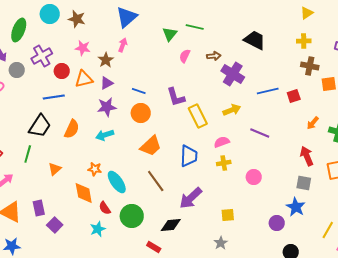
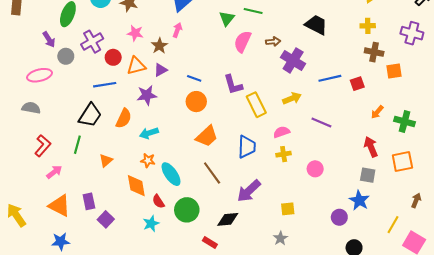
pink semicircle: (185, 56) -> (243, 42), size x1.5
purple star: (107, 107) -> (147, 95), moved
cyan arrow: (105, 135) -> (149, 133), moved

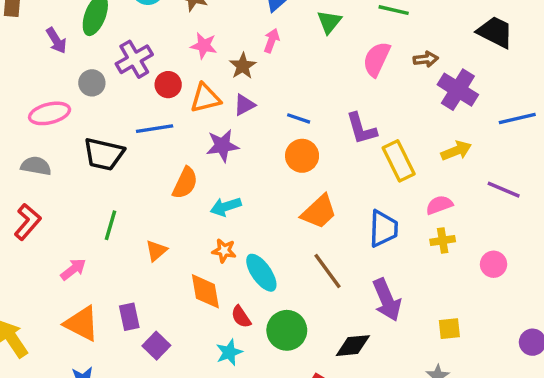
green triangle: (227, 18) -> (329, 22), moved
purple arrow: (49, 39) -> (56, 41), moved
black trapezoid: (90, 115) -> (104, 154), moved, turned 70
red L-shape: (43, 146) -> (28, 222), moved
purple arrow: (249, 191) -> (387, 300), turned -70

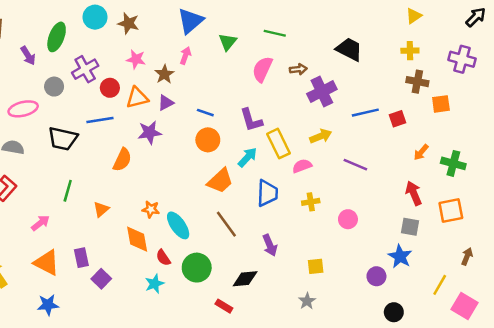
purple cross: (458, 90) -> (322, 92), turned 32
pink semicircle: (439, 205) -> (302, 166), moved
cyan arrow: (226, 207) -> (248, 157), moved, turned 150
purple arrow: (387, 300) -> (270, 245), size x0.7

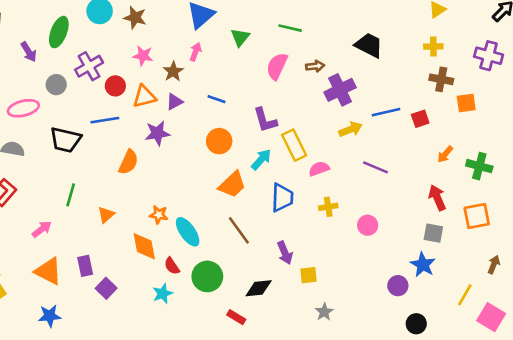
blue line: (205, 113) -> (217, 99), moved
yellow arrow: (321, 136) -> (351, 129), moved
yellow square: (316, 266) -> (308, 275), moved

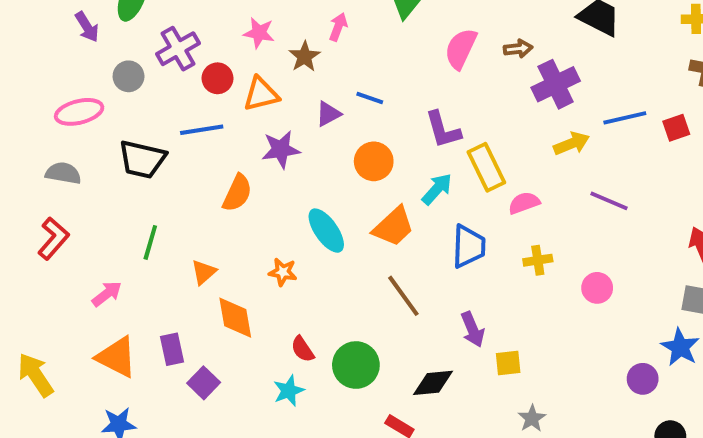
purple triangle: (174, 102) -> (328, 114), moved
cyan ellipse: (188, 232) -> (326, 231), moved
orange diamond: (144, 246) -> (235, 318), moved

